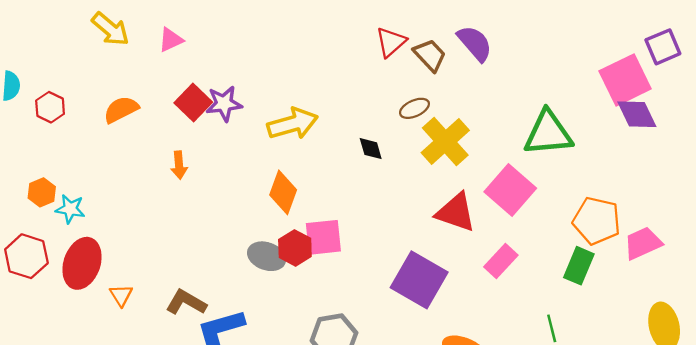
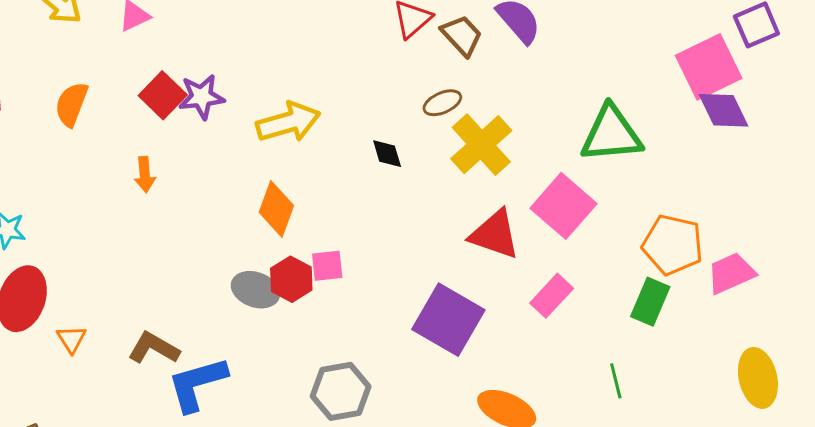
orange semicircle: (121, 110) -> (71, 104), turned -42
pink square: (323, 237) -> (327, 266), size x0.7

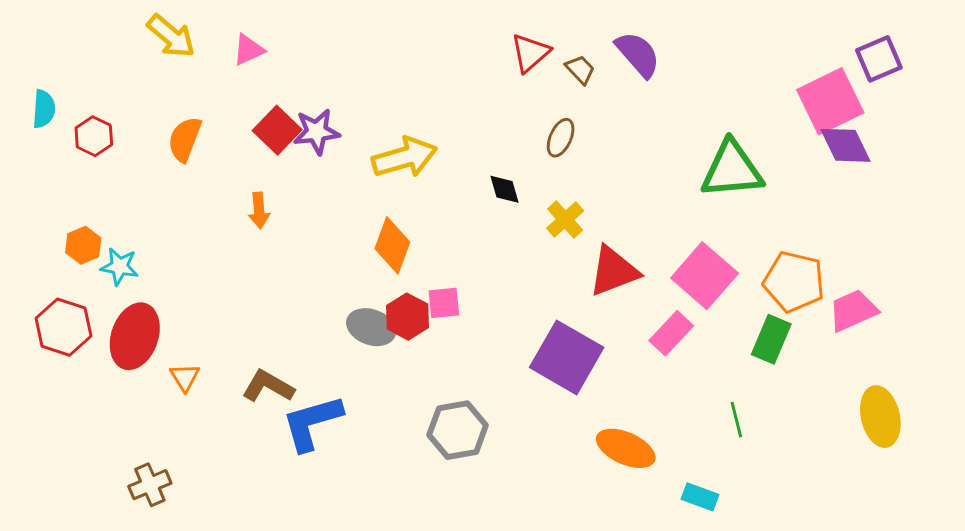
brown trapezoid: (462, 35) -> (580, 70), size x0.7
brown ellipse: (442, 103) -> (561, 138), turned -42
yellow cross: (481, 145) -> (565, 220), moved, size x0.6
pink square: (564, 206) -> (705, 276), moved
red triangle: (495, 234) -> (614, 271), turned -40

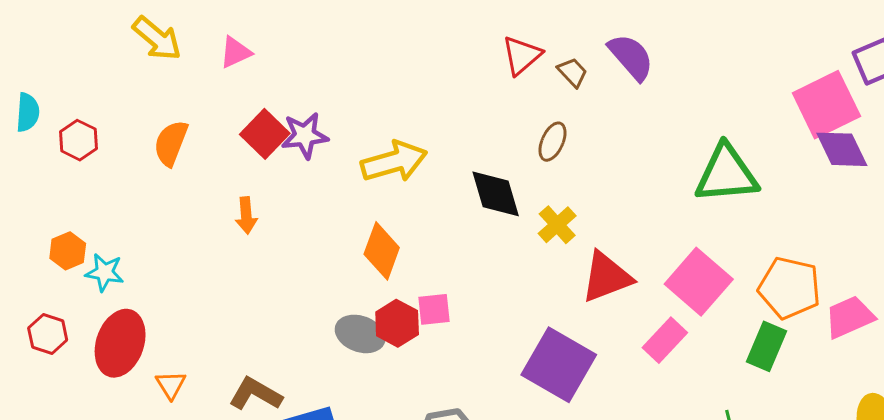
black diamond: (505, 189) -> (496, 194), size x1.6
red hexagon: (63, 327) -> (48, 334), size x0.7

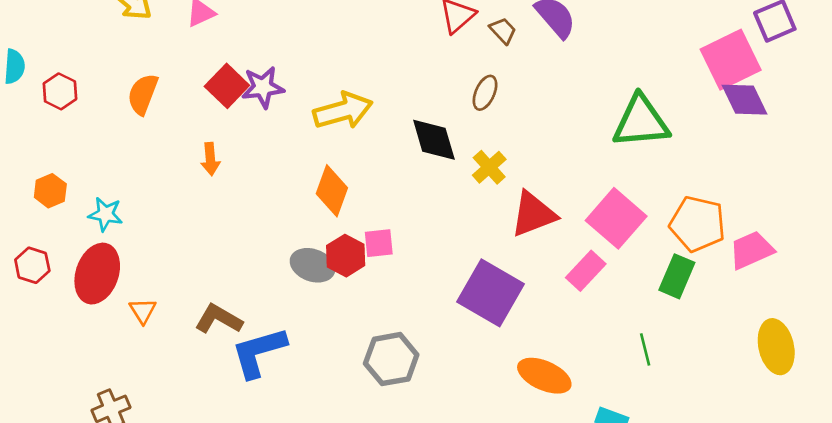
cyan star: (105, 272) -> (105, 214), moved

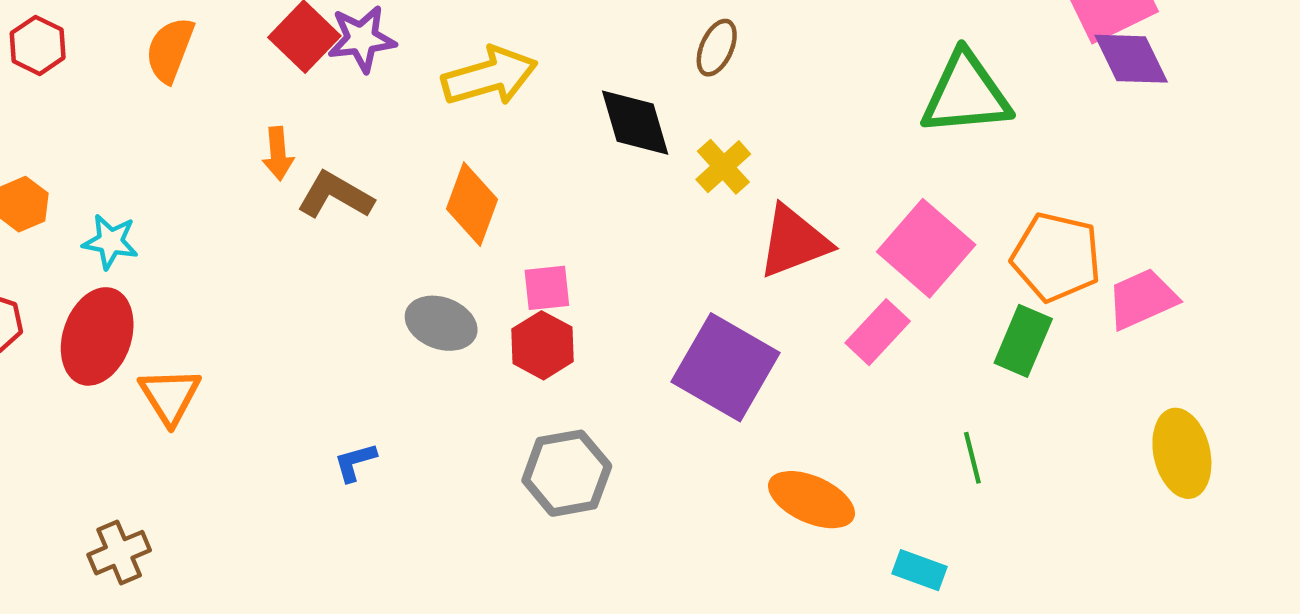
red hexagon: (346, 256) -> (543, 345), moved
orange triangle: (143, 311) -> (170, 396), size x1.4
brown L-shape: (219, 319) -> (335, 195), moved
blue L-shape: (259, 352) -> (355, 462), size x0.5

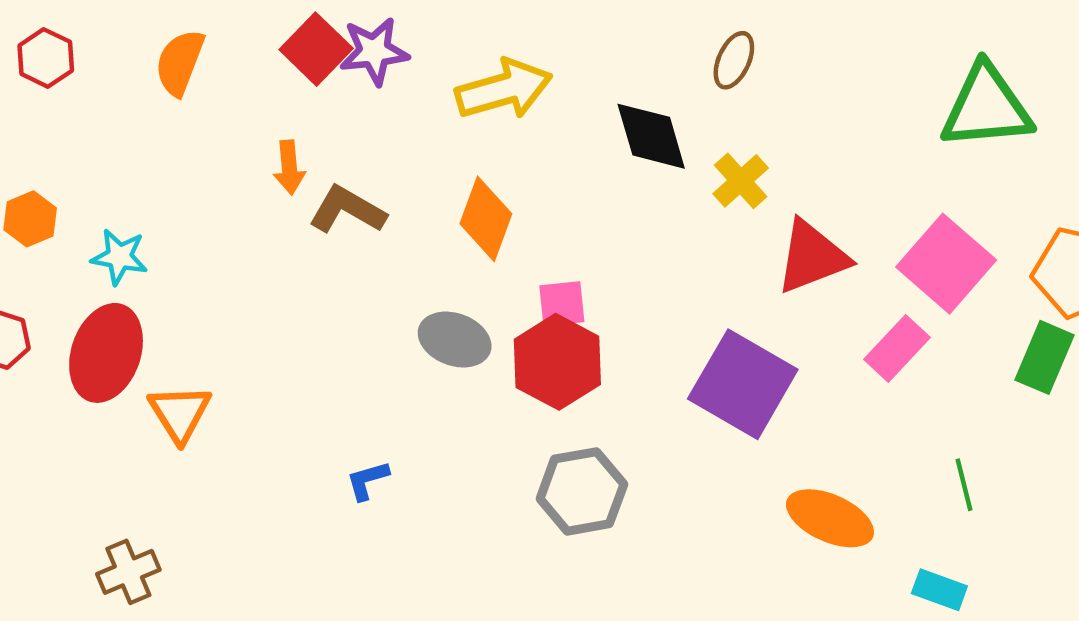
red hexagon: (543, 345) -> (557, 362), size x1.4
green line: (972, 458) -> (964, 485), moved

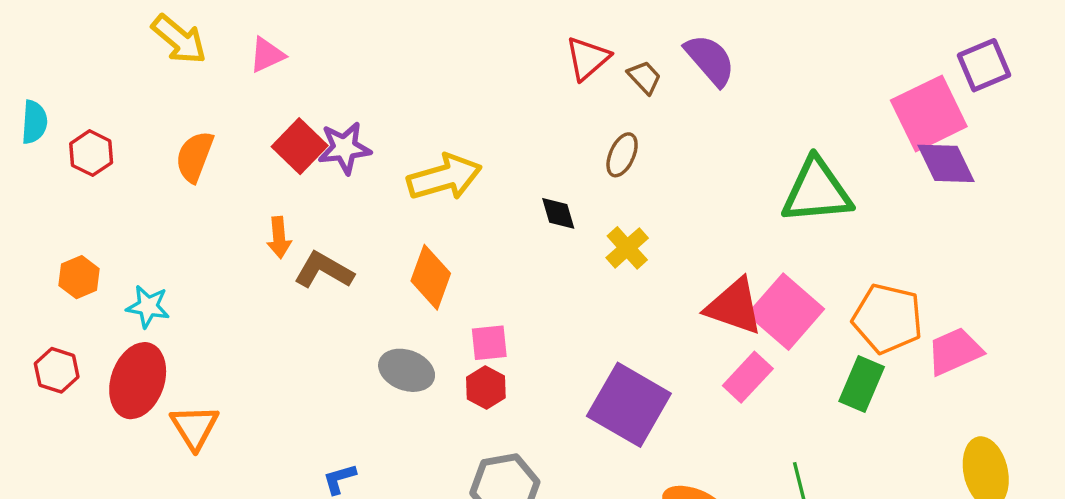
black diamond: (651, 136) -> (558, 213), size x0.6
red triangle: (812, 257) -> (734, 307), moved, turned 40
red hexagon: (557, 362) -> (486, 388), size x0.6

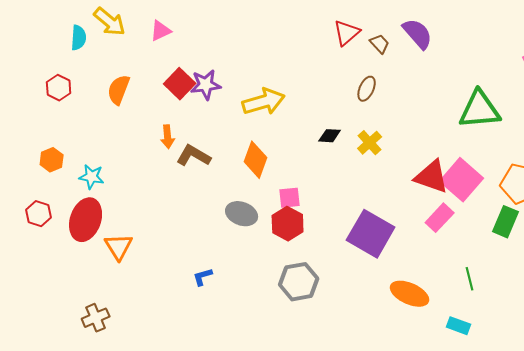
cyan semicircle: (34, 122) -> (79, 38), moved
black diamond: (558, 213) -> (330, 136), moved, turned -70
red hexagon: (486, 388) -> (288, 224), size x1.4

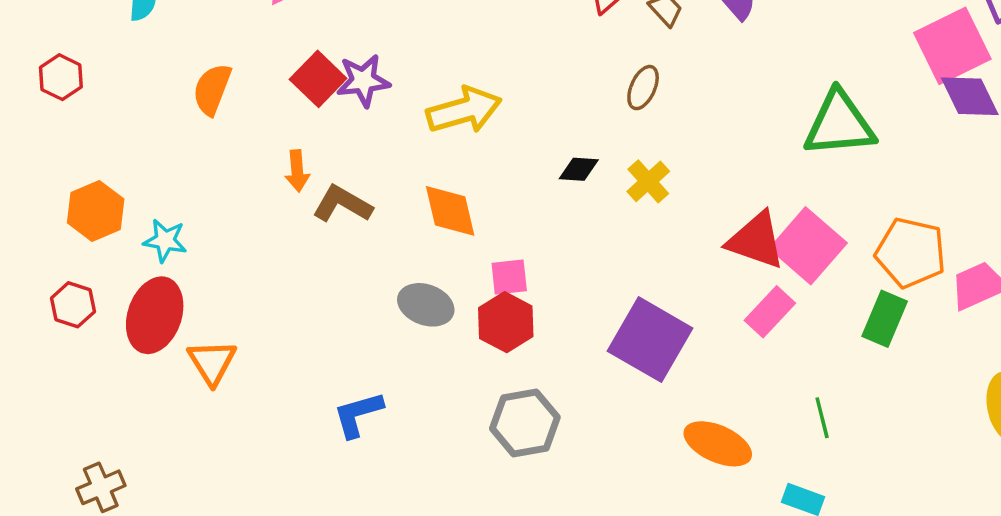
red hexagon: (59, 88) -> (61, 77), moved
orange hexagon: (52, 160) -> (96, 211), size x1.4
orange diamond: (256, 160) -> (450, 211), turned -33
blue L-shape: (203, 277) -> (358, 414), size x1.5
brown cross: (96, 318) -> (101, 487), moved

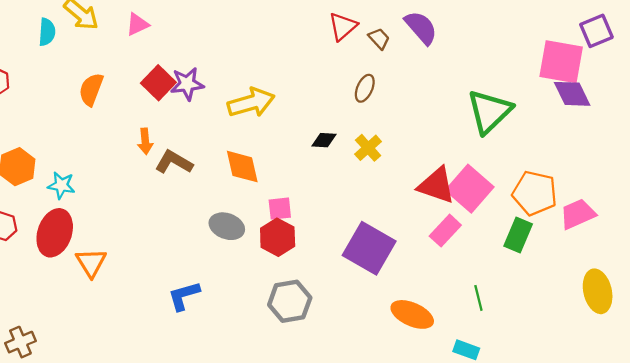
pink square: (952, 46) -> (561, 62), turned 36
green triangle: (839, 124) -> (489, 111), turned -39

